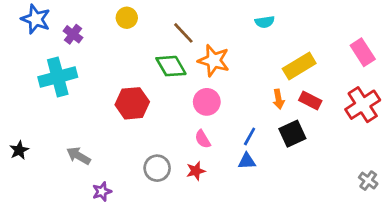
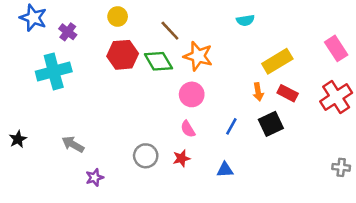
red hexagon: (132, 103) -> (123, 55), moved
blue triangle: (247, 161) -> (225, 170), moved
gray cross: (368, 181) -> (341, 167), turned -30

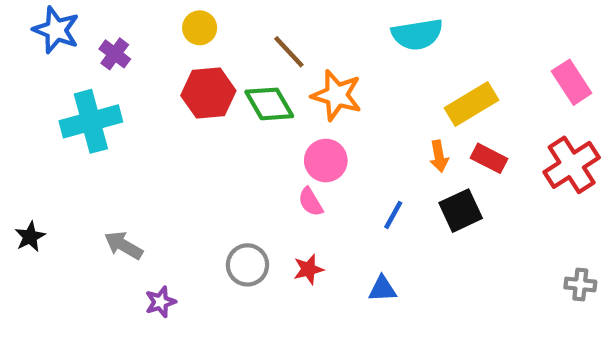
cyan semicircle: (245, 20) -> (417, 34), size x1.6
pink semicircle: (188, 129) -> (311, 202), moved

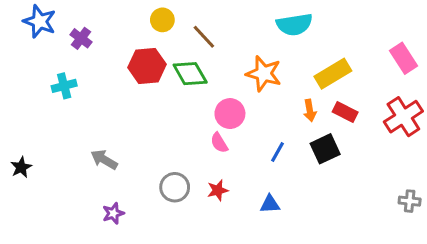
yellow circle: (200, 28) -> (162, 20), moved
orange star: (337, 95) -> (264, 74), moved
cyan cross: (91, 121) -> (64, 86), size x0.6
gray arrow: (123, 245) -> (104, 160), moved

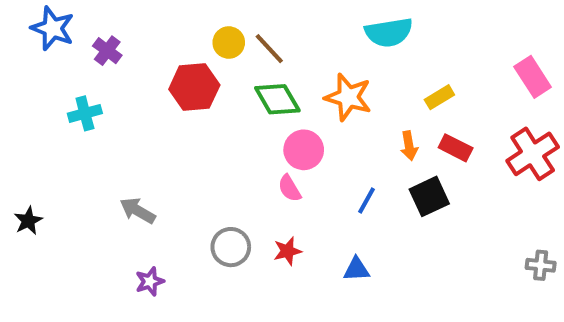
yellow circle: (162, 20) -> (229, 42), moved
green diamond: (190, 74) -> (277, 99), moved
yellow rectangle: (333, 74) -> (439, 97), size x0.6

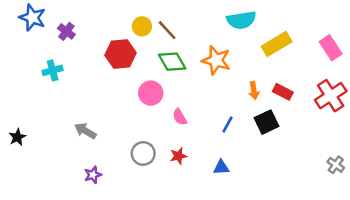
yellow rectangle: (439, 97) -> (277, 44), moved, size x1.6
pink circle: (304, 150) -> (151, 93), moved
gray cross: (541, 265) -> (336, 165), turned 30

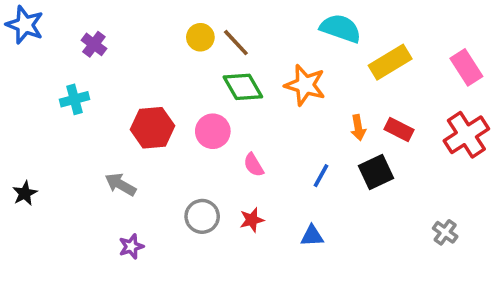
blue star: (32, 18) -> (25, 25), moved
cyan semicircle: (241, 20) -> (340, 28), turned -152
red hexagon: (121, 54) -> (152, 128), moved
gray cross: (336, 165) -> (445, 232), moved

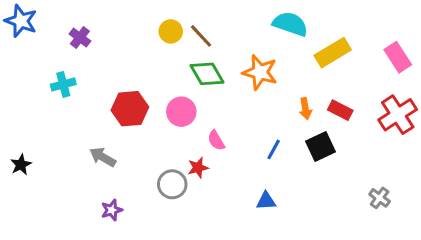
red star: (252, 220) -> (198, 168), moved

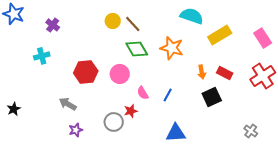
blue line: (274, 149) -> (168, 95), moved
blue triangle: (266, 201) -> (176, 133), size x1.5
purple star: (112, 210) -> (76, 130), moved

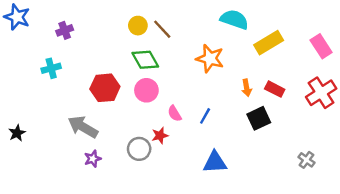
purple cross: (53, 25) -> (65, 30), turned 32
green diamond: (137, 49) -> (145, 60), moved
gray arrow: (68, 104) -> (83, 127), size x1.4

